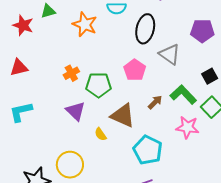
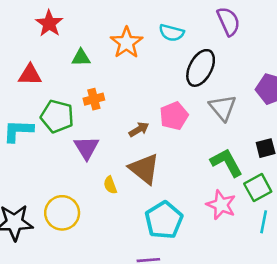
green triangle: (48, 11) -> (81, 58), moved
green pentagon: (99, 85) -> (57, 116), moved
brown arrow: (155, 102) -> (139, 129), moved

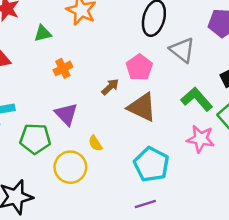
green pentagon: (57, 116) -> (35, 139), moved
brown triangle: (144, 169) -> (142, 107), moved
yellow circle: (62, 213) -> (70, 167), moved

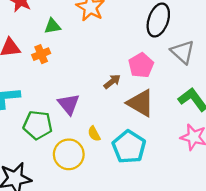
orange cross: (63, 68) -> (41, 54), moved
cyan pentagon: (151, 164) -> (129, 147), moved

